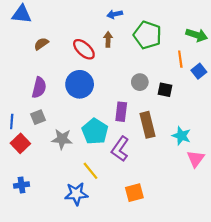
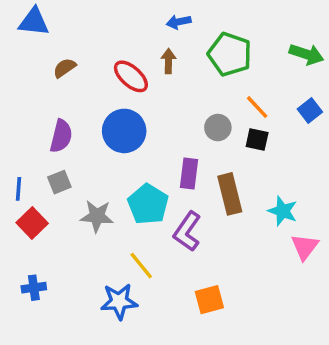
orange line: (180, 59) -> (257, 107), moved, turned -35

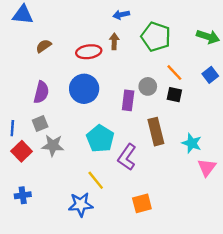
red ellipse: (131, 76) -> (89, 52), turned -50
purple rectangle: (189, 174) -> (128, 100), moved
gray star: (97, 216) -> (53, 145), moved

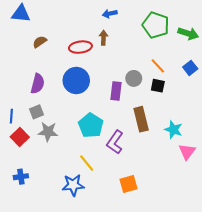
green pentagon: (156, 37) -> (156, 25), moved

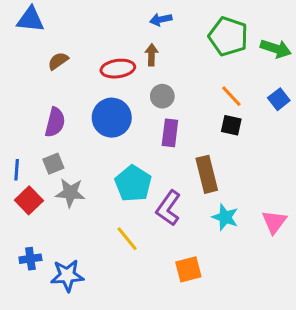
gray circle: (134, 78) -> (162, 96), moved
cyan star: (173, 130) -> (225, 217), moved
blue star: (73, 185) -> (67, 276), moved

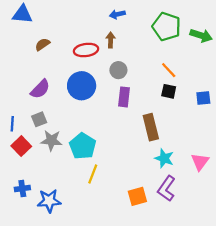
blue square: (279, 99) -> (203, 98), moved, turned 32
purple semicircle: (55, 122) -> (40, 89), turned 30
cyan pentagon: (133, 184) -> (83, 146), moved
purple L-shape: (168, 208) -> (166, 189), moved
yellow line: (127, 239) -> (93, 174), turned 60

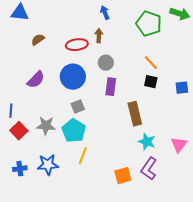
blue arrow: (117, 14) -> (105, 13), turned 80
green arrow: (201, 35) -> (180, 14), moved
gray square: (39, 119) -> (78, 107), moved
blue star: (49, 201) -> (48, 165), moved

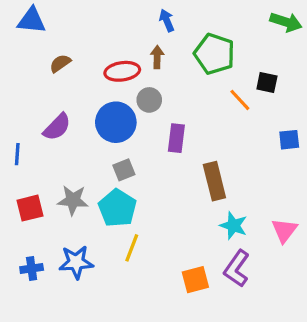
green pentagon: (149, 24) -> (214, 54), moved
gray circle: (106, 63) -> (149, 100), moved
black square: (151, 82) -> (267, 82), moved
blue line: (11, 111) -> (17, 154), moved
red square: (19, 131) -> (30, 208), turned 30

